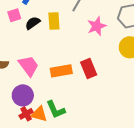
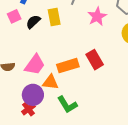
pink trapezoid: (29, 66) -> (35, 65), turned 80
red cross: (26, 114) -> (28, 109), moved
orange triangle: (39, 114) -> (50, 82), moved

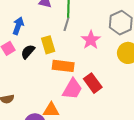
pink trapezoid: (35, 65) -> (72, 89), moved
orange rectangle: (68, 66) -> (63, 66), moved, turned 30

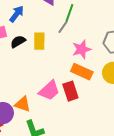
orange rectangle: (63, 66) -> (82, 72), moved

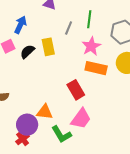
green line: (69, 13) -> (89, 19), moved
pink trapezoid: (49, 90) -> (81, 119), moved
red rectangle: (70, 91) -> (76, 90), moved

